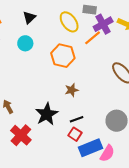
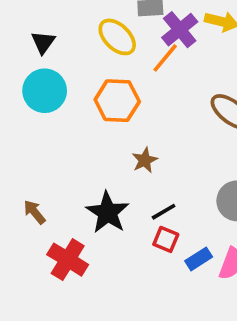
cyan circle: (25, 43) -> (45, 91), size x1.5
blue rectangle: (91, 148) -> (199, 259), size x0.6

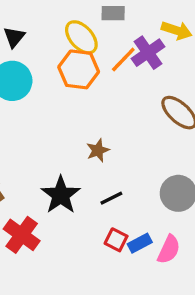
purple cross: (180, 30) -> (148, 53), moved
orange hexagon: (117, 101) -> (79, 69), moved
red square: (166, 239) -> (116, 240), moved

